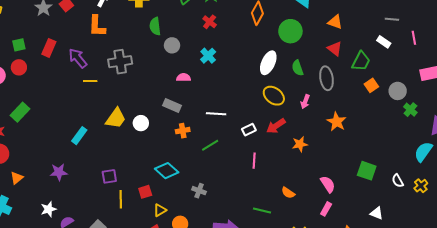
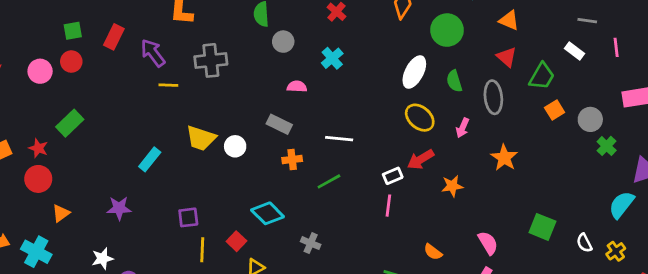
yellow trapezoid: (116, 118) -> (201, 138), turned 70
white rectangle: (249, 130) -> (393, 176), moved
red square: (145, 192) -> (236, 241), turned -32

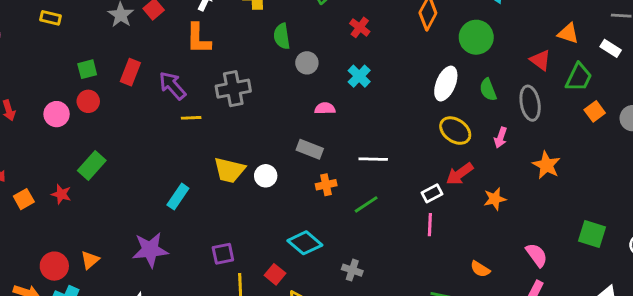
orange triangle: (509, 20) -> (568, 33), moved
red circle: (38, 179) -> (54, 266), moved
purple star: (119, 208) -> (150, 250), size x1.4

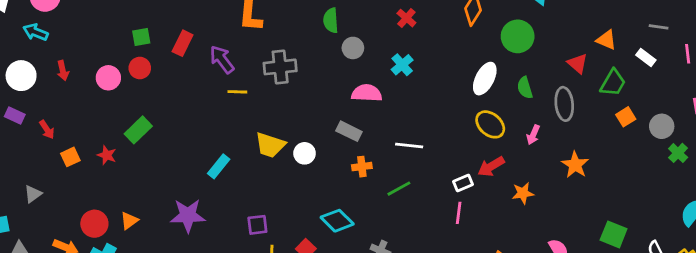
pink semicircle: (325, 108) -> (367, 93), size x1.5

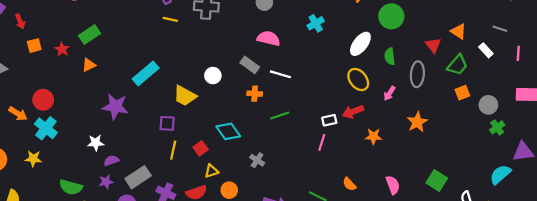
cyan cross: (402, 65) -> (316, 23), moved
yellow trapezoid: (270, 145) -> (185, 96), moved
white line: (409, 146) -> (280, 74), moved
cyan rectangle: (219, 166) -> (146, 74), size x1.4
orange triangle: (129, 221) -> (89, 65), moved

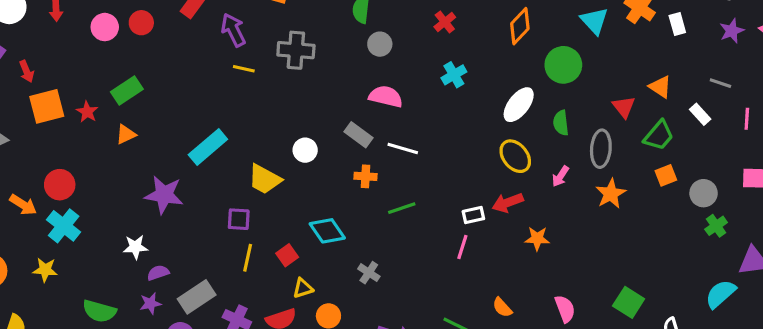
orange square: (34, 46) -> (47, 106), size x1.6
orange star: (417, 122) -> (611, 194), moved

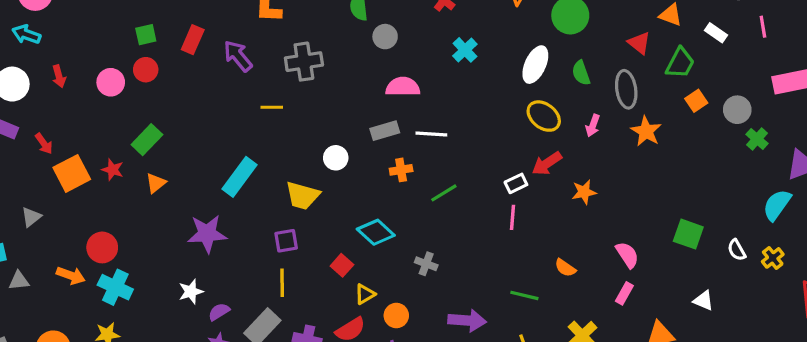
yellow line: (244, 69) -> (272, 107), moved
gray rectangle: (358, 135) -> (385, 131), turned -40
yellow line: (248, 258) -> (282, 283), moved

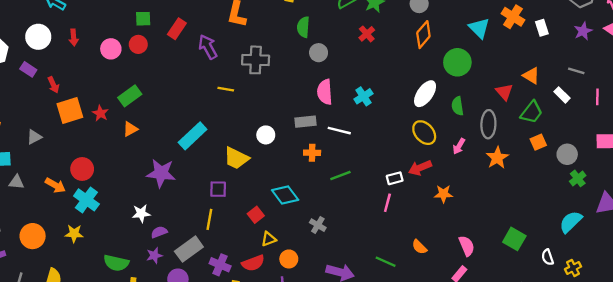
cyan cross: (465, 50) -> (363, 96), moved
pink semicircle: (403, 87) -> (325, 92), turned -105
cyan semicircle: (777, 205) -> (571, 222), moved

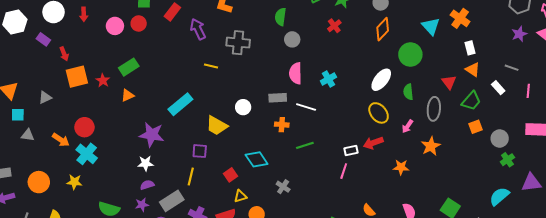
white rectangle: (542, 28) -> (470, 48), moved
orange star: (497, 158) -> (431, 146), moved
orange star: (443, 194) -> (401, 167), moved
white star: (141, 213) -> (145, 163), moved

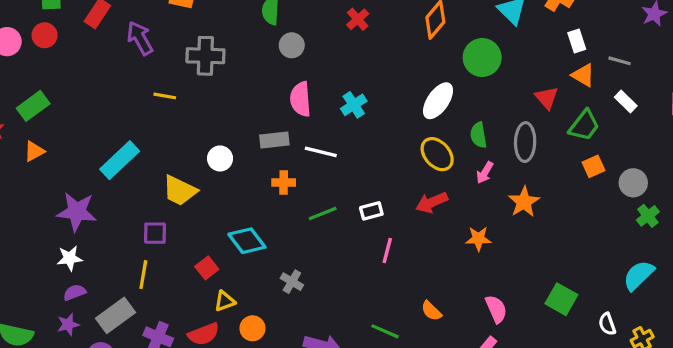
gray line: (512, 68) -> (620, 61), moved
green semicircle: (408, 92) -> (478, 135), moved
white rectangle: (351, 151) -> (371, 211), moved

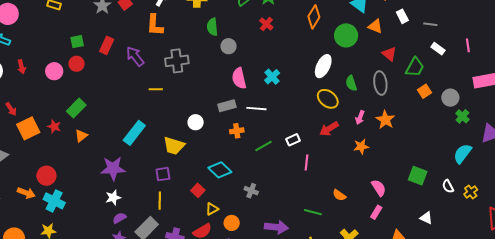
orange triangle: (583, 75) -> (375, 26), moved
pink arrow: (485, 173) -> (360, 117), moved

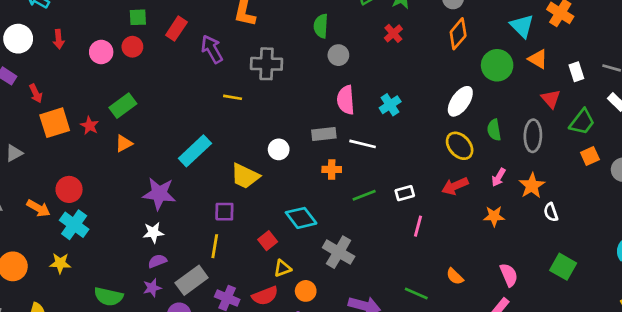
white rectangle: (402, 16) -> (576, 72), moved
white semicircle: (448, 186) -> (551, 212), moved
gray cross: (251, 191) -> (339, 252), size x1.6

